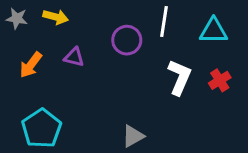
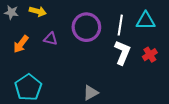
white line: (164, 22) -> (120, 25), moved
purple circle: (127, 40) -> (86, 27), size x1.4

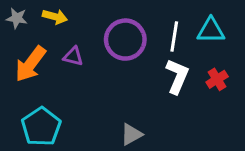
orange arrow: (21, 44) -> (30, 64), size x1.4

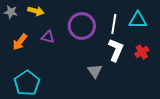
orange arrow: (30, 64) -> (20, 42), size x0.7
gray triangle: (131, 134) -> (95, 71), moved, turned -35

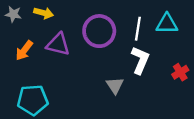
purple triangle: (48, 37) -> (58, 44), size x1.5
red cross: (142, 52) -> (180, 72), moved
cyan pentagon: (27, 83) -> (33, 100), turned 30

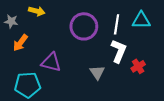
gray star: (13, 14) -> (11, 21), moved
purple triangle: (58, 44) -> (51, 62), moved
red cross: (180, 72) -> (138, 66), moved

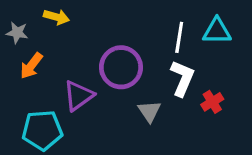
purple circle: (84, 26) -> (121, 67), moved
purple triangle: (51, 62) -> (78, 96), turned -50

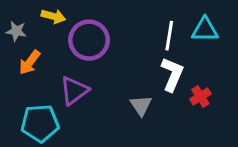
purple circle: (121, 67) -> (89, 40), moved

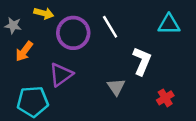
white line: (169, 36) -> (110, 27), moved, turned -40
red cross: (200, 97) -> (165, 98), moved

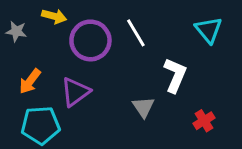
cyan triangle: (169, 24) -> (208, 30), turned 50
orange arrow: (24, 51) -> (30, 81), moved

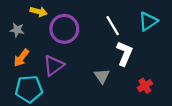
cyan triangle: (208, 30) -> (148, 21), turned 36
gray star: (16, 31) -> (17, 30), moved
white line: (136, 33) -> (113, 26), moved

